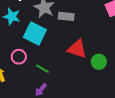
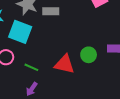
red triangle: (77, 49) -> (64, 64), moved

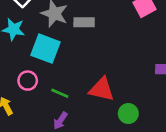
green circle: (89, 55) -> (128, 114), moved

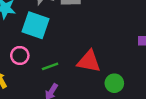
green line: (60, 93) -> (50, 66), turned -42

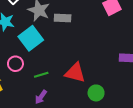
cyan square: (35, 25) -> (31, 38), turned 30

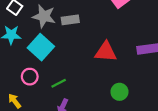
red triangle: (75, 73) -> (106, 52), moved

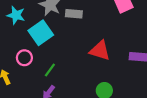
green line: (59, 83) -> (50, 70), turned -40

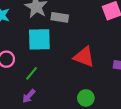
cyan square: (41, 33) -> (39, 39), moved, turned 30

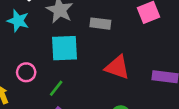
gray rectangle: (60, 17) -> (100, 24), moved

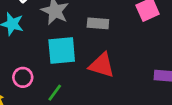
red triangle: (117, 67) -> (102, 65), moved

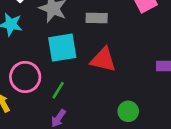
pink circle: (23, 77) -> (25, 77), size x1.5

